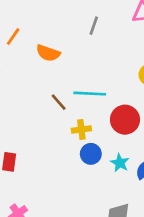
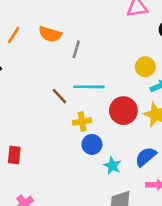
gray line: (94, 26) -> (76, 49), moved
orange semicircle: (48, 53) -> (50, 34), moved
cyan star: (120, 163) -> (112, 166), moved

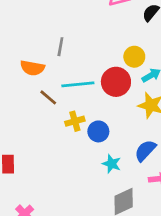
orange semicircle: (50, 34) -> (32, 68), moved
red circle: (123, 111) -> (116, 82), moved
blue circle: (92, 144) -> (98, 131), moved

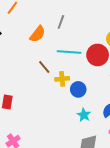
orange semicircle: (32, 68) -> (38, 34), turned -72
brown line: (48, 97) -> (44, 67), moved

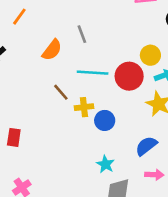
gray line: (61, 22) -> (82, 34), turned -40
cyan star: (84, 115) -> (105, 164), moved

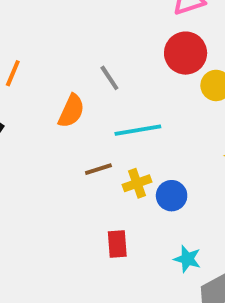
red circle: (129, 76) -> (186, 53), moved
brown line: (61, 92) -> (98, 169), turned -54
red rectangle: (14, 137) -> (117, 244), moved

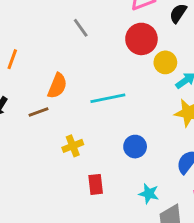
gray line: (109, 78) -> (81, 28), moved
brown line: (98, 169) -> (39, 112), moved
yellow cross: (137, 183) -> (73, 146), moved

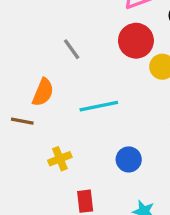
gray line: (81, 28) -> (72, 49), moved
brown line: (39, 112) -> (22, 121), turned 30

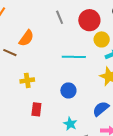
gray line: (72, 49) -> (60, 17), moved
cyan line: (99, 106) -> (74, 57), moved

